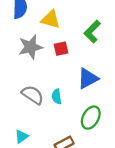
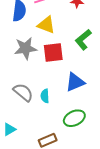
red square: (61, 49) -> (53, 52), size x1.5
green ellipse: (91, 118) -> (74, 118), turned 30

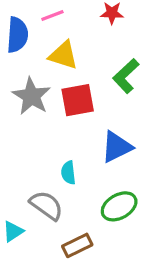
gray star: (25, 48) -> (31, 96), turned -30
gray semicircle: (23, 92) -> (46, 205), moved

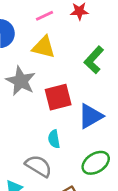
pink line: (52, 15) -> (44, 16), moved
red square: (78, 100) -> (58, 97), moved

